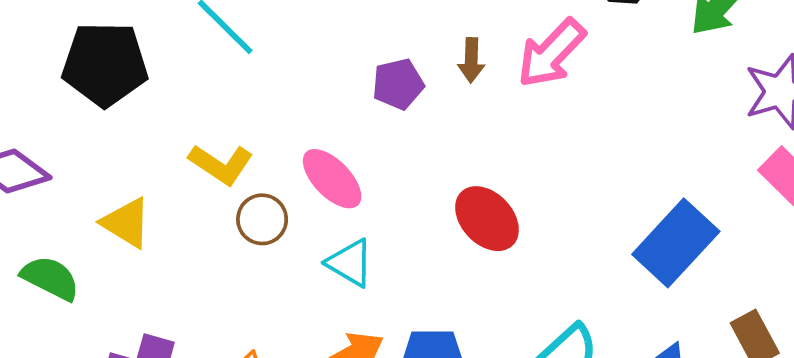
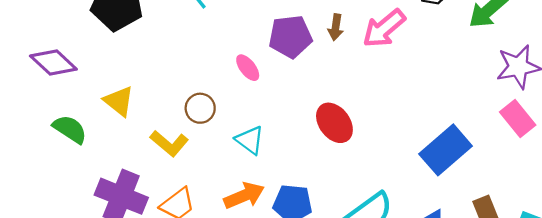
purple pentagon: (398, 84) -> (290, 37), size x1.4
yellow L-shape: (221, 164) -> (169, 143), moved
pink ellipse: (332, 179) -> (248, 68), moved, size x0.7

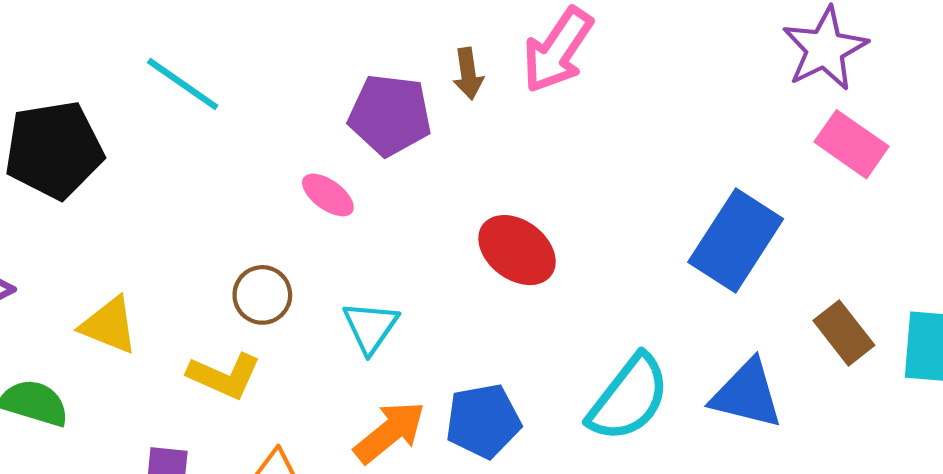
purple pentagon: (290, 37) -> (390, 115), turned 30
cyan triangle: (250, 140) -> (370, 327), turned 44

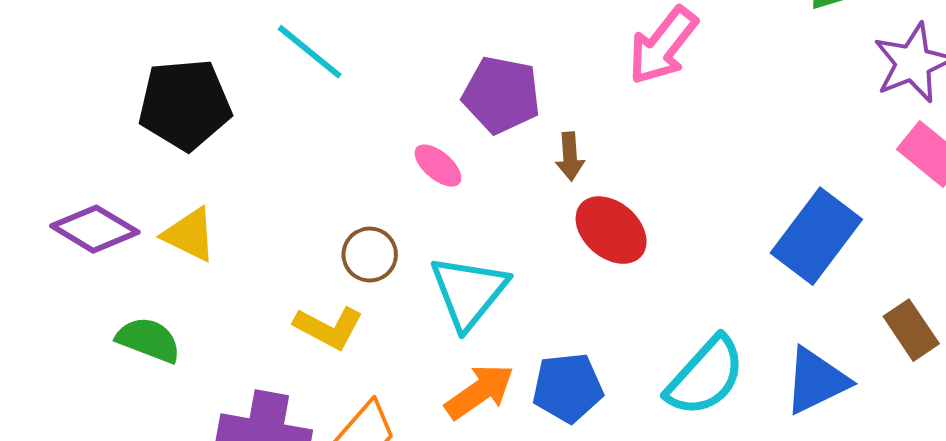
brown arrow: (468, 74) -> (570, 157), moved
yellow triangle: (109, 325) -> (190, 235), moved
cyan triangle: (370, 327) -> (469, 292), size x1.5
blue triangle: (747, 394) -> (816, 381), turned -44

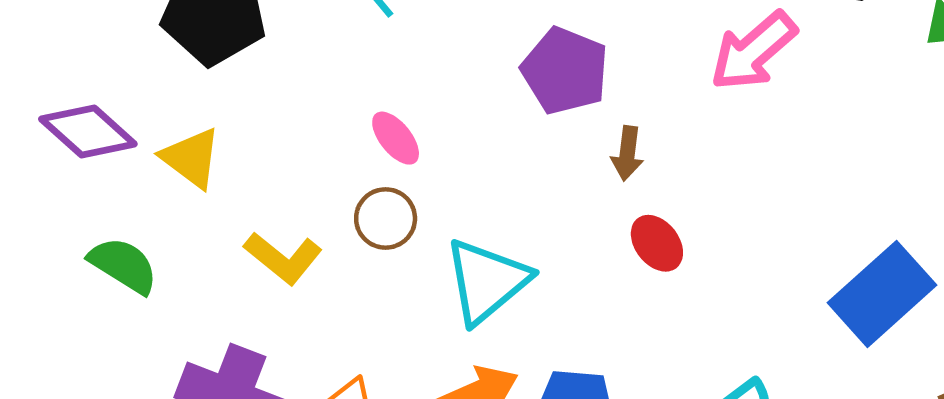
pink ellipse: (438, 166) -> (396, 138), moved
red ellipse: (611, 230) -> (657, 243), size x0.7
yellow L-shape: (328, 328) -> (283, 258), moved

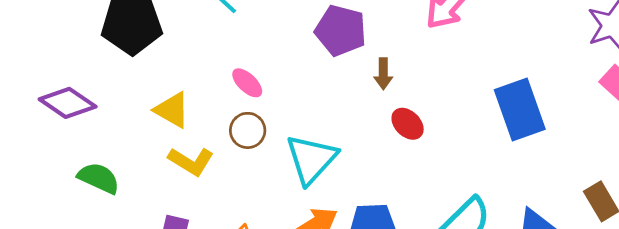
yellow triangle: (191, 158) -> (172, 110), moved
blue rectangle: (882, 294) -> (520, 110), moved, turned -60

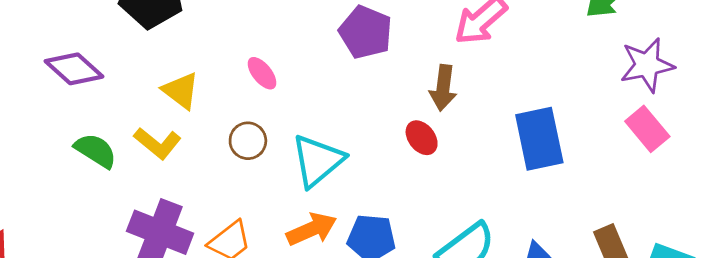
brown arrow: (383, 74) -> (443, 88), moved, size x1.4
brown circle: (248, 130) -> (248, 141), moved
yellow L-shape: (191, 161) -> (157, 143), moved

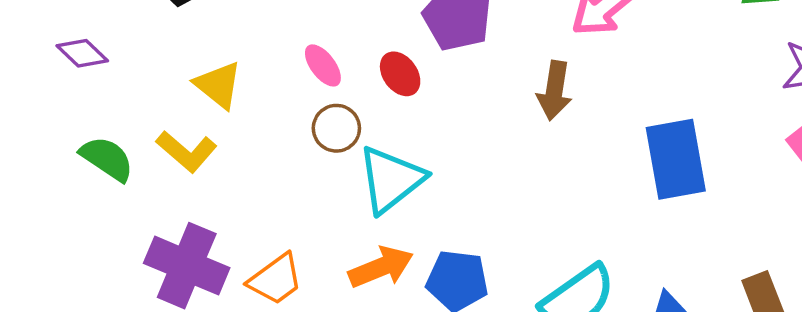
purple diamond: (74, 69) -> (82, 53), size x0.7
red ellipse: (422, 138) -> (400, 74), moved
brown circle: (248, 141) -> (336, 128), moved

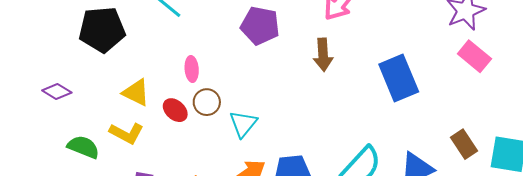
pink ellipse: (323, 65) -> (192, 69), turned 45
red ellipse: (400, 74) -> (175, 110), moved
cyan triangle: (391, 179) -> (243, 124), size x0.7

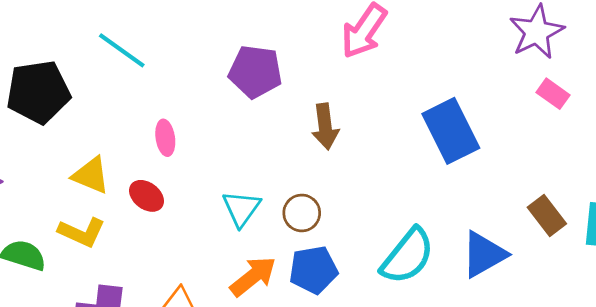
brown arrow: (323, 55) -> (325, 126), moved
pink rectangle: (474, 56) -> (553, 94), size x0.7
brown circle: (207, 102) -> (302, 213), moved

